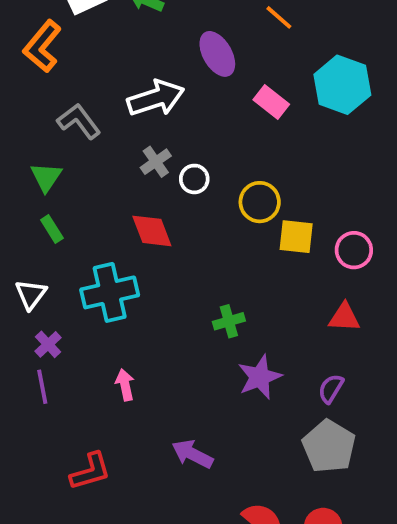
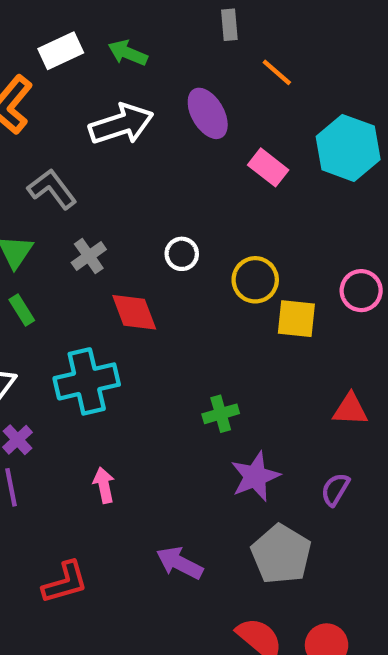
white arrow: (156, 98) -> (121, 124), moved
gray cross: (156, 162) -> (89, 256), moved
pink circle: (354, 250) -> (361, 291), moved
gray pentagon: (329, 446) -> (281, 554), moved

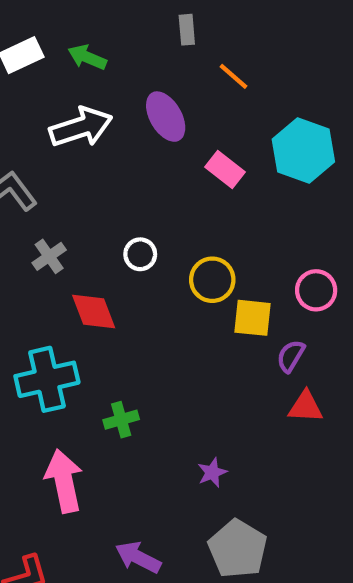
green cross: (221, 414) -> (121, 420), moved
purple star: (255, 476) -> (212, 473), size x0.6
pink arrow: (104, 485) -> (64, 481), size x1.8
purple semicircle: (335, 489) -> (291, 356), moved

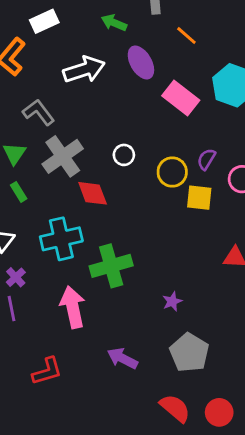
green arrow: (87, 57) -> (114, 23), moved
pink rectangle: (225, 170) -> (181, 98), size x1.4
gray cross: (49, 256) -> (63, 156), size x1.8
purple semicircle: (291, 356) -> (206, 159), moved
green cross: (121, 420) -> (111, 266), size x1.8

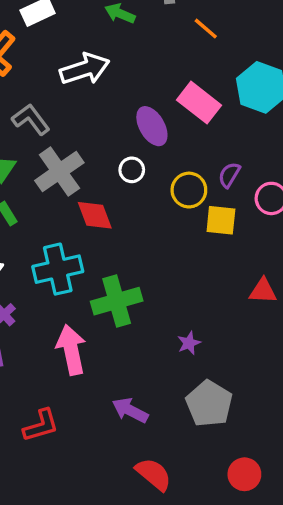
purple ellipse: (141, 62) -> (152, 126), moved
red semicircle: (175, 408) -> (154, 474), moved

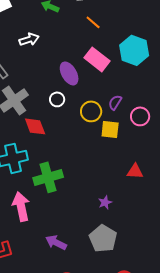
orange line: (206, 29) -> (93, 22), moved
white arrow: (85, 69) -> (29, 39), size x0.7
purple star: (189, 343) -> (105, 202), moved

